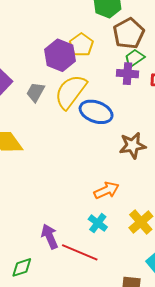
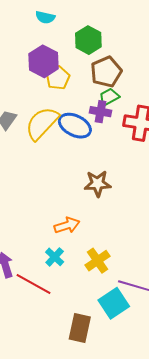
purple hexagon: (60, 55) -> (43, 61), moved
blue ellipse: (96, 112) -> (75, 126), moved

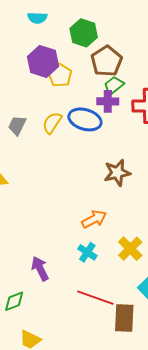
yellow semicircle: (42, 123) -> (52, 123), size x0.6
red line: (34, 284) -> (95, 298), moved

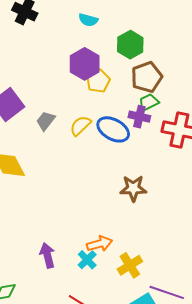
orange arrow: (94, 219) -> (100, 244), moved
purple arrow: (40, 269) -> (47, 255), moved

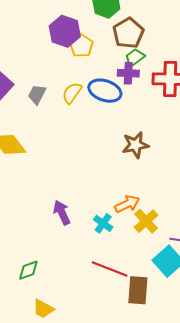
orange arrow: (100, 244) -> (127, 204), moved
purple arrow: (47, 255) -> (62, 212), moved

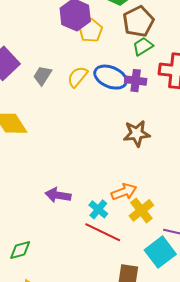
purple cross: (128, 73) -> (136, 81), moved
purple arrow: (62, 212) -> (58, 195), turned -60
red line: (110, 269) -> (103, 232), moved

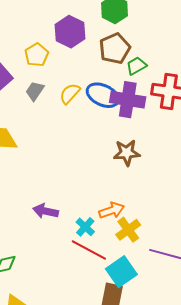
brown pentagon: (138, 21) -> (115, 48), moved
yellow pentagon: (91, 30) -> (37, 55), moved
purple cross: (136, 81) -> (128, 100), size x1.6
cyan square: (160, 252) -> (121, 272), moved

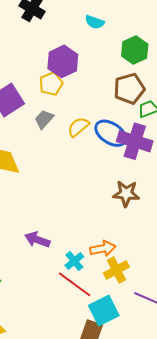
purple hexagon: (70, 32) -> (63, 61), moved

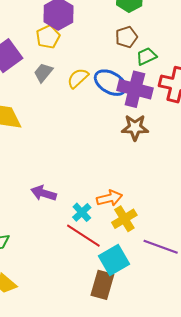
brown pentagon: (129, 89) -> (126, 37), size x0.7
brown star: (126, 194) -> (135, 127), moved

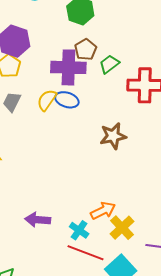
blue ellipse: (111, 83) -> (67, 100), moved, size x0.7
purple cross: (135, 89) -> (68, 67), moved

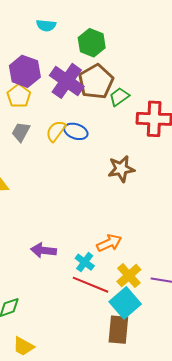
brown pentagon: (86, 50) -> (96, 82), size x1.6
purple cross: (68, 67) -> (67, 81), moved, turned 32
yellow cross: (122, 228) -> (129, 276), moved

